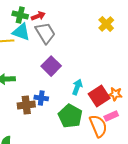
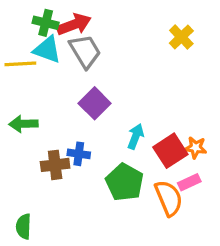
red arrow: (38, 16) -> (74, 24), size x1.5

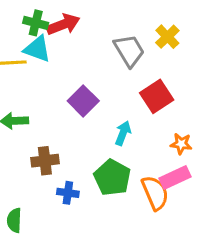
gray trapezoid: (85, 51) -> (129, 50), moved
red square: (170, 151) -> (157, 96), moved
blue cross: (79, 154) -> (68, 193), moved
pink rectangle: (189, 182) -> (175, 178), size x1.4

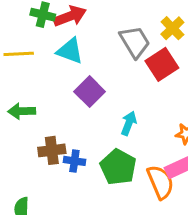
cyan triangle: (37, 49) -> (70, 51), moved
red square: (157, 96) -> (162, 64), moved
blue cross: (68, 193) -> (74, 161), moved

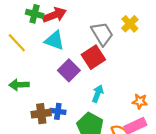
yellow line: (19, 54) -> (17, 43), turned 50
red square: (162, 64) -> (93, 57), moved
blue cross: (74, 161) -> (58, 111), moved

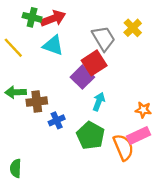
purple square: (69, 70) -> (82, 77), moved
blue cross: (58, 111) -> (57, 120), turned -32
brown cross: (41, 114) -> (37, 102), moved

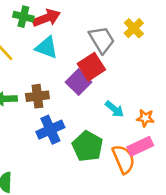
brown cross: (37, 102) -> (37, 96), moved
cyan arrow: (99, 102) -> (115, 109), moved, turned 108
blue cross: (57, 120) -> (50, 130), size x1.5

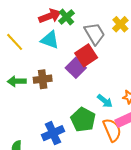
green cross: (23, 17) -> (66, 17), moved, turned 35
cyan arrow: (115, 109) -> (105, 101), moved
blue cross: (50, 130) -> (53, 133), moved

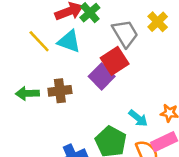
yellow line: (15, 42) -> (39, 41), moved

